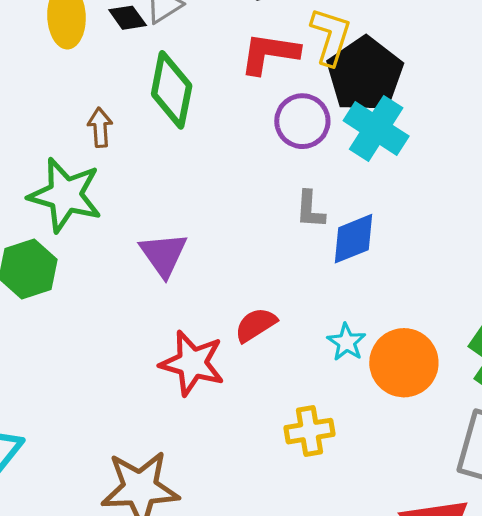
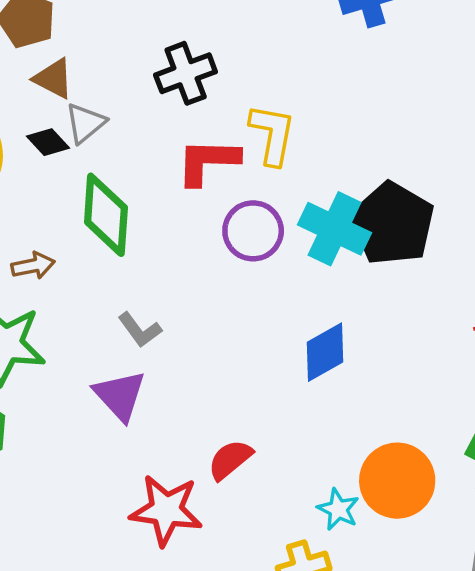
black pentagon: (365, 74) -> (392, 224), moved
brown arrow: (100, 127) -> (33, 266), turned 90
gray L-shape: (310, 210) -> (140, 330), moved, turned -33
cyan star: (346, 342) -> (338, 509), moved

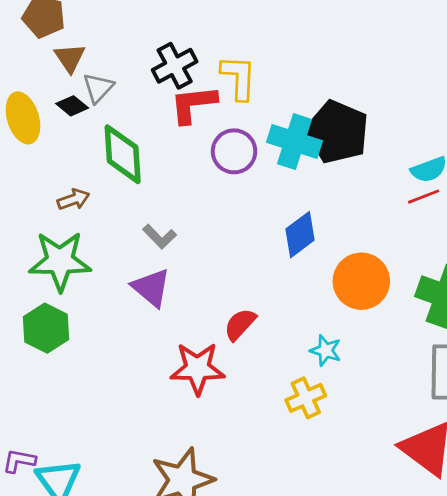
black cross: (186, 73) -> (175, 66), moved
brown triangle: (54, 79) -> (70, 58), turned 36
orange circle: (397, 481) -> (361, 281), moved

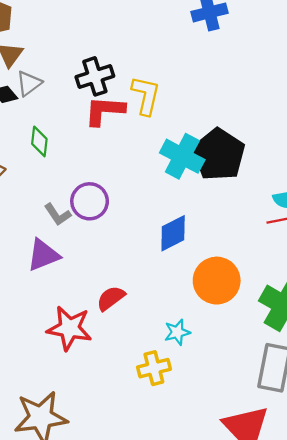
purple circle: (234, 151) -> (90, 201), moved
green diamond: (123, 154) -> (39, 141), size x0.6
purple triangle: (151, 288) -> (43, 255), turned 48
cyan star: (326, 350) -> (177, 332), turned 30

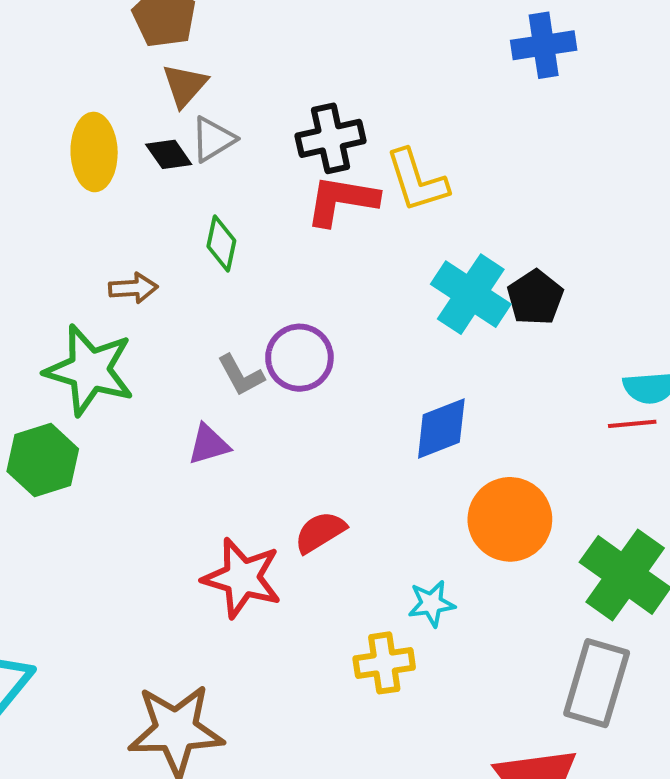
yellow L-shape: (146, 95) -> (417, 181), turned 144
black pentagon: (219, 155) -> (535, 297), size x0.6
purple triangle: (43, 255) -> (209, 445), size x0.7

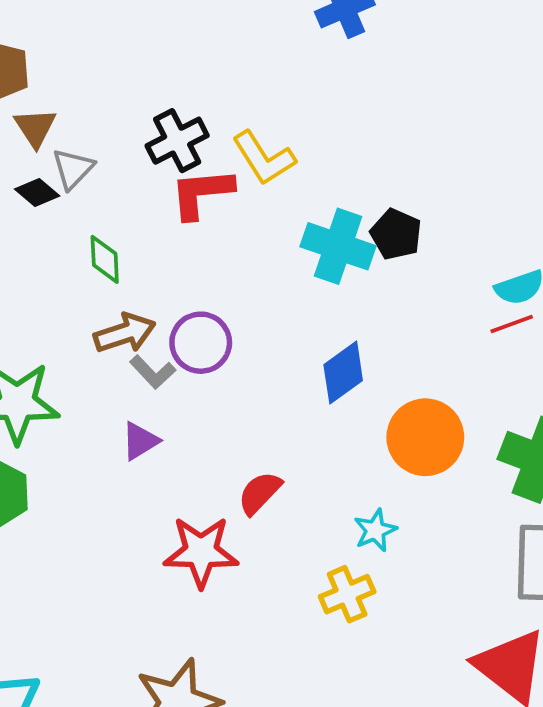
brown arrow: (133, 288) -> (125, 333), moved, size x1.4

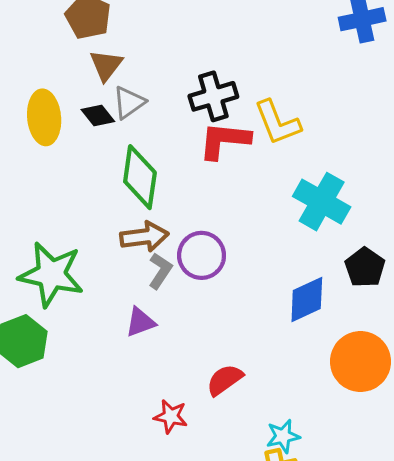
black pentagon: (396, 234) -> (365, 267), moved
green diamond: (105, 259) -> (140, 177), size x1.6
gray L-shape: (153, 372) -> (160, 271), turned -114
cyan star: (375, 530) -> (283, 436), moved
red star: (201, 552) -> (171, 416), size x0.6

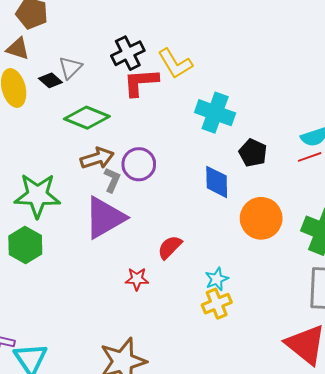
brown triangle: (106, 65) -> (18, 49), moved, turned -40
green diamond: (140, 177) -> (87, 118), turned -66
blue diamond: (307, 300) -> (217, 182), turned -56
purple triangle: (140, 322) -> (105, 218), size x2.0

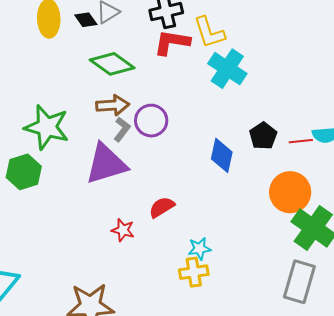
cyan cross: (215, 113) -> (227, 69), moved
red line: (310, 157) -> (301, 141), moved
orange circle: (261, 218) -> (290, 192), moved

